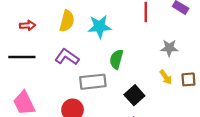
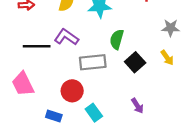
black line: (22, 57) -> (37, 46), moved
black square: (134, 95) -> (135, 62), moved

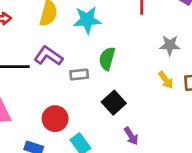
gray rectangle: (93, 62) -> (79, 75), moved, size x0.6
black square: (135, 62) -> (114, 103), moved

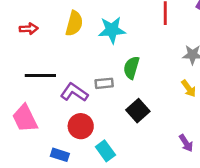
purple L-shape: (48, 56) -> (74, 92), moved
purple arrow: (131, 136) -> (186, 143), moved

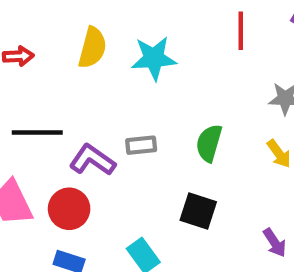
green semicircle: (131, 68) -> (209, 143), moved
black square: (138, 111) -> (198, 211), moved, turned -30
red circle: (81, 126) -> (69, 209), moved

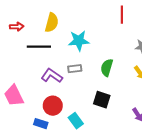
cyan star: (154, 58) -> (79, 41), moved
black line: (37, 132) -> (39, 47), moved
red circle: (69, 209) -> (53, 106), moved

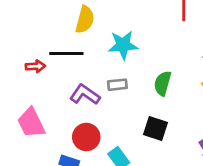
red arrow: (17, 27) -> (35, 66), moved

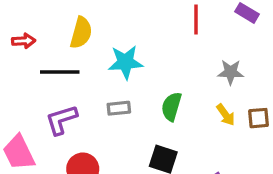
red arrow: (35, 66) -> (24, 41), moved
purple L-shape: (85, 95) -> (61, 120), moved, turned -52

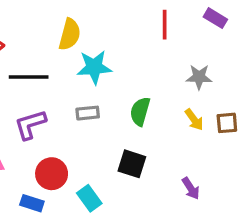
yellow semicircle: (81, 33) -> (70, 34), moved

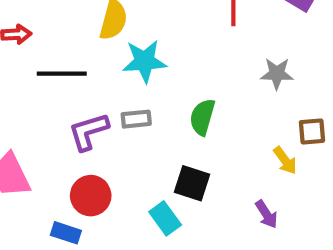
yellow arrow: (194, 120) -> (285, 160), moved
purple L-shape: (30, 125) -> (89, 131), moved
cyan rectangle: (89, 198) -> (165, 218), moved

